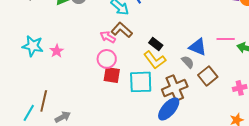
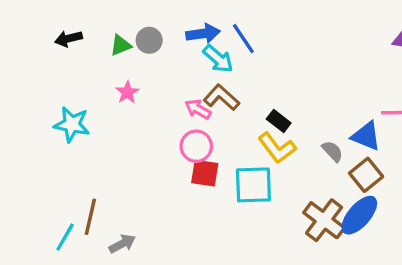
blue triangle: (198, 47) -> (366, 136), moved
pink star: (57, 51) -> (127, 92), moved
brown cross: (175, 88) -> (324, 220), moved, turned -30
blue ellipse: (169, 109) -> (359, 215), moved

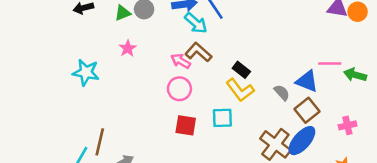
red square: (205, 173) -> (186, 125), moved
cyan square: (253, 185) -> (222, 118), size x0.7

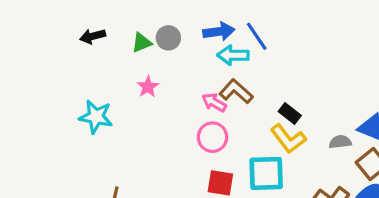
cyan arrow: (196, 23) -> (233, 55), turned 140
gray semicircle: (282, 93) -> (340, 142), turned -54
cyan square: (222, 118) -> (266, 173), size x1.4

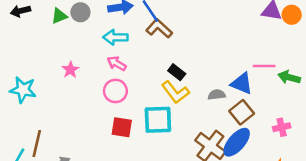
cyan arrow: (233, 55) -> (115, 37), moved
pink star: (148, 87) -> (70, 70), moved
brown L-shape: (236, 91) -> (159, 29), moved
cyan star: (96, 117) -> (23, 90), moved

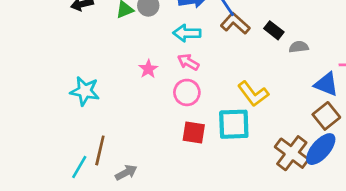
pink star: (70, 70) -> (148, 69), moved
black rectangle: (177, 72) -> (274, 30), moved
gray semicircle: (217, 95) -> (299, 47), moved

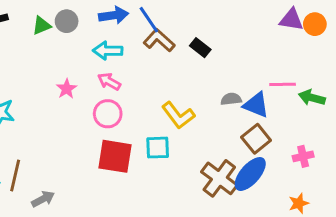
gray semicircle: (299, 47) -> (231, 99), moved
cyan square: (234, 124) -> (158, 148), size x0.7
red square: (194, 132) -> (115, 156), size x1.4

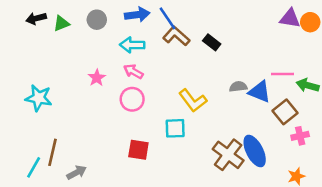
green triangle: (42, 26) -> (61, 23), moved
brown square: (256, 139) -> (285, 112), moved
red square: (115, 156) -> (138, 150), moved, size x0.7
blue ellipse: (250, 174) -> (255, 151), turned -68

